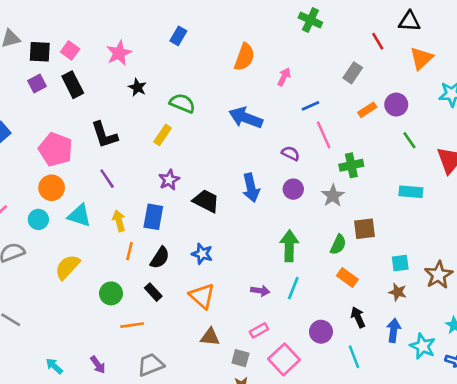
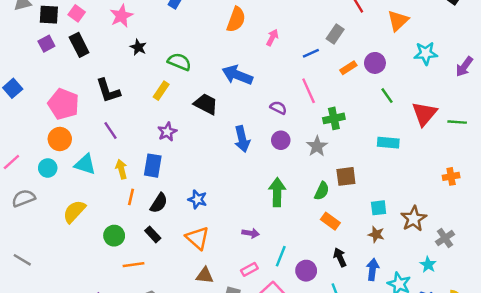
blue line: (310, 106) -> (311, 53), moved
black trapezoid: (206, 201) -> (206, 104), moved
cyan line: (293, 288) -> (281, 256), moved

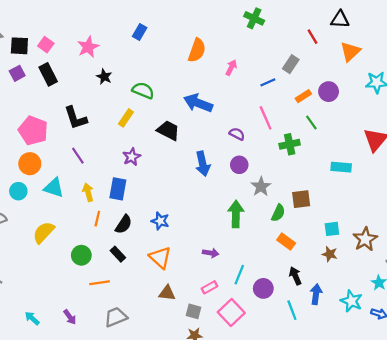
green line: (387, 96) -> (311, 122), moved
gray star: (317, 146) -> (261, 187), moved
blue arrow: (373, 269) -> (316, 294), moved

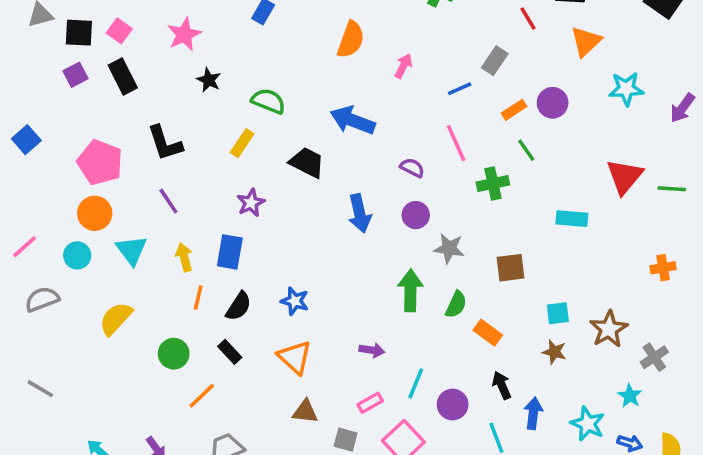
gray star: (261, 187) -> (449, 248), turned -30
cyan triangle: (54, 188) -> (132, 250), turned 35
green semicircle: (278, 213) -> (456, 305), moved
orange line: (100, 283) -> (202, 396), turned -36

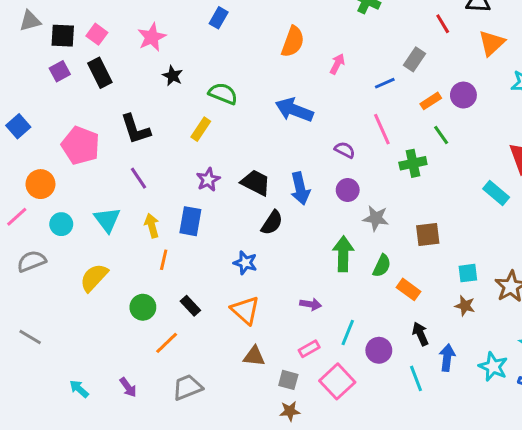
black trapezoid: (307, 162) -> (256, 183), moved
orange circle: (95, 213) -> (40, 184), moved
cyan rectangle: (572, 219) -> (496, 193), moved, turned 35
black semicircle: (239, 306) -> (272, 223), moved

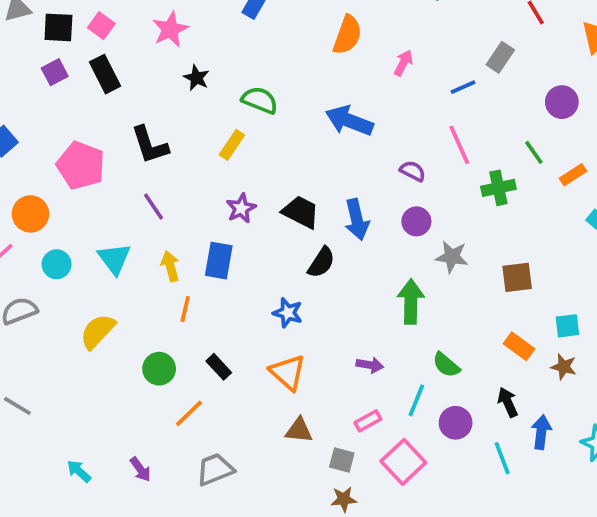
orange rectangle: (431, 101) -> (573, 175), moved
green semicircle: (382, 266) -> (446, 365), moved, turned 105
orange rectangle: (409, 289) -> (519, 346), moved

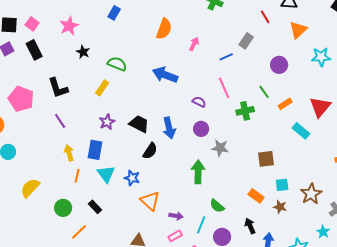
cyan triangle: (114, 259) -> (106, 174), moved
brown square: (517, 277) -> (266, 159), moved
purple arrow: (370, 365) -> (176, 216), moved
orange triangle: (288, 372) -> (150, 201), moved

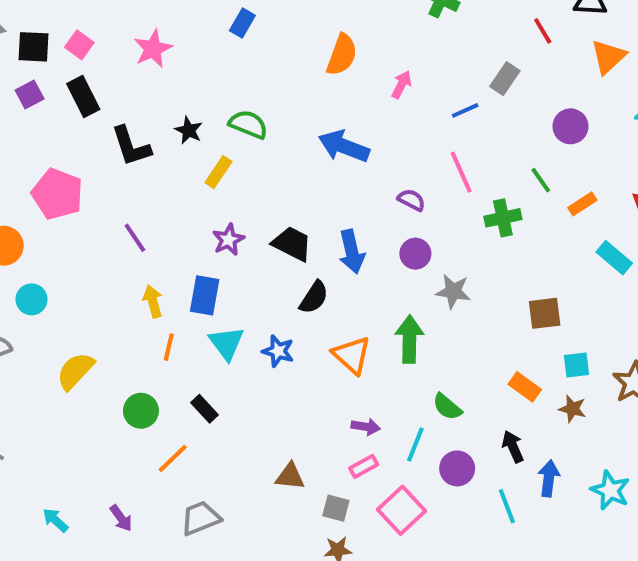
black star: (83, 52) -> (189, 130), moved
black L-shape: (58, 88) -> (131, 146), moved
orange triangle: (150, 201) -> (352, 355), moved

